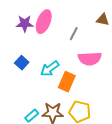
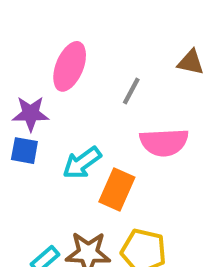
purple star: (25, 24) -> (31, 114), moved
blue square: (22, 63) -> (24, 151), turned -32

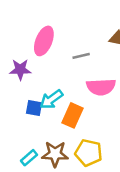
gray line: (131, 91) -> (81, 56), turned 49
blue square: (24, 151) -> (34, 108), moved

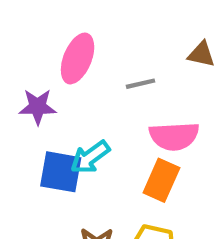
blue square: (34, 108) -> (61, 172), size x1.5
orange rectangle: (72, 115) -> (161, 180), moved

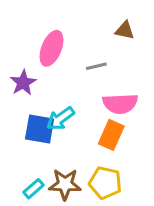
brown triangle: (201, 54) -> (125, 30), moved
purple star: (38, 107) -> (23, 83), turned -30

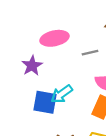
pink ellipse: (52, 48) -> (54, 38), turned 56

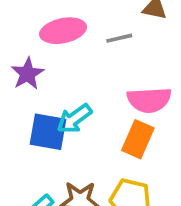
gray line: (90, 53) -> (119, 38), moved

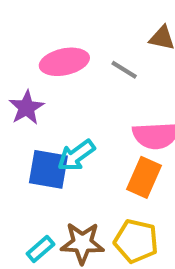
gray line: (119, 38) -> (124, 70), turned 45

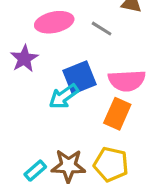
blue square: (48, 169) -> (79, 77), moved, turned -32

